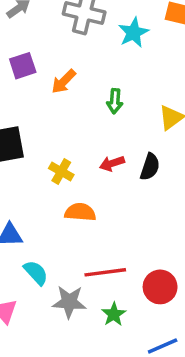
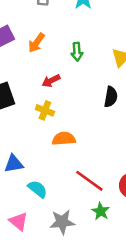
red arrow: (112, 163) -> (51, 81), moved
red line: (105, 272) -> (89, 181), turned 52
gray star: (69, 302) -> (62, 222), moved

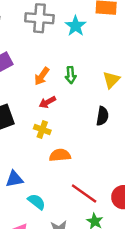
orange arrow: (36, 43) -> (42, 76), moved

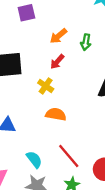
red arrow: (47, 102) -> (57, 62), turned -35
cyan semicircle: (37, 202) -> (34, 159), moved

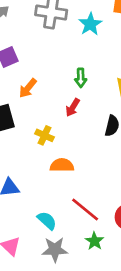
orange arrow: (58, 36) -> (28, 88), moved
red arrow: (57, 62) -> (73, 107), moved

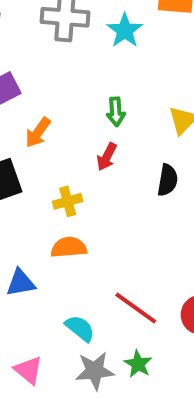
yellow cross: (45, 135) -> (68, 201), turned -36
orange semicircle: (62, 165) -> (69, 247), moved
green star: (94, 241) -> (138, 364), moved

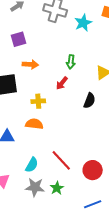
orange arrow: (38, 133) -> (30, 64), turned -133
cyan semicircle: (80, 328) -> (32, 165), turned 70

